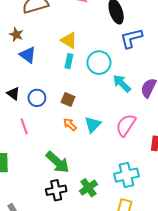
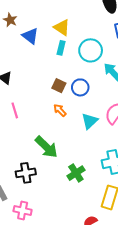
blue triangle: (28, 55) -> (30, 36), moved
blue circle: (37, 98) -> (80, 87), moved
cyan triangle: (93, 125) -> (90, 121), moved
black cross: (56, 190) -> (26, 173), moved

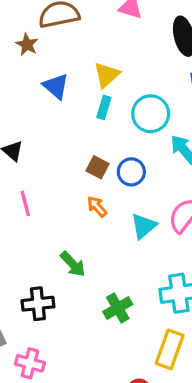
brown star: (10, 20) -> (27, 44), moved
yellow triangle: (62, 27) -> (107, 75), turned 42
green arrow: (46, 147) -> (73, 264), size x0.7

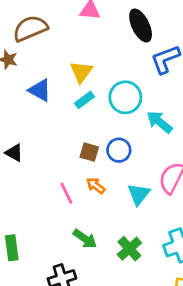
cyan rectangle: (104, 107) -> (84, 100), turned 48
pink line: (25, 203) -> (66, 193), moved
green cross: (118, 308) -> (129, 249), moved

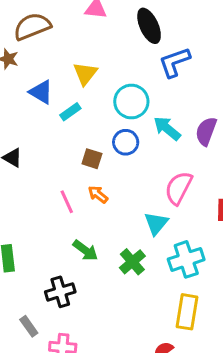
cyan rectangle: (84, 100) -> (70, 112), moved
blue circle: (119, 150) -> (126, 142), moved
cyan triangle: (139, 194) -> (156, 223), moved

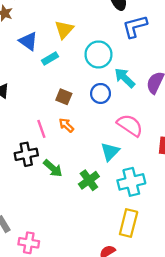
blue circle: (126, 142) -> (101, 93), moved
pink semicircle: (179, 188) -> (130, 125), turned 92
black cross: (60, 292) -> (26, 154), moved

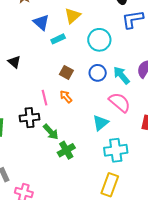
cyan arrow: (125, 78) -> (121, 75), moved
green cross: (89, 180) -> (66, 150), moved

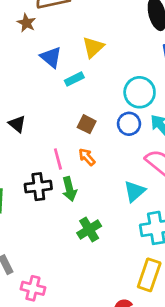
cyan circle: (99, 40) -> (140, 92), moved
black triangle: (14, 62) -> (17, 124), moved
green arrow: (51, 132) -> (69, 189), moved, turned 30

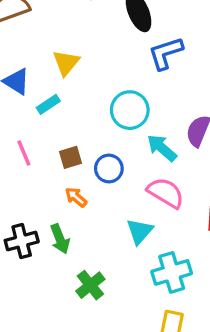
brown square: (87, 124) -> (71, 157), turned -36
blue circle: (129, 124) -> (109, 168), moved
pink line: (58, 159) -> (24, 153), moved

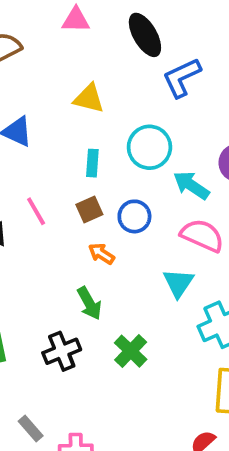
yellow triangle: (66, 63) -> (89, 98), moved, turned -48
cyan rectangle: (48, 104) -> (92, 163), moved, turned -45
black cross: (22, 241) -> (62, 351), moved

